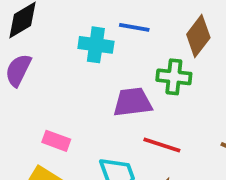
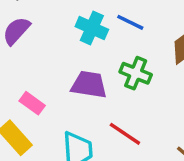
green cross: (174, 77) -> (136, 73), moved
purple trapezoid: (133, 102) -> (89, 85), moved

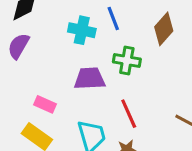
blue line: (130, 22) -> (113, 18), turned 55
red line: (125, 134) -> (129, 114), turned 44

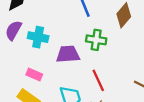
cyan cross: (82, 30) -> (38, 37), moved

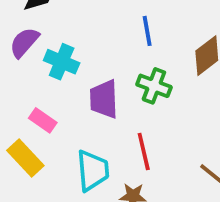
purple trapezoid: (68, 54) -> (104, 99), turned -100

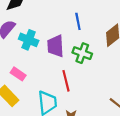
purple trapezoid: (104, 99) -> (55, 46), moved
red line: (144, 152) -> (66, 81), moved

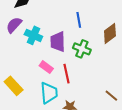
pink rectangle: (18, 74) -> (46, 67), moved

